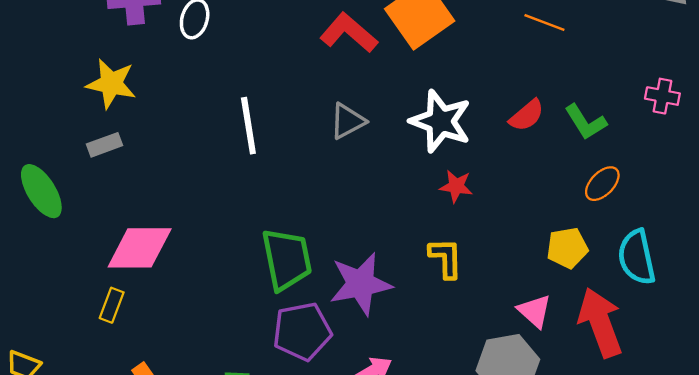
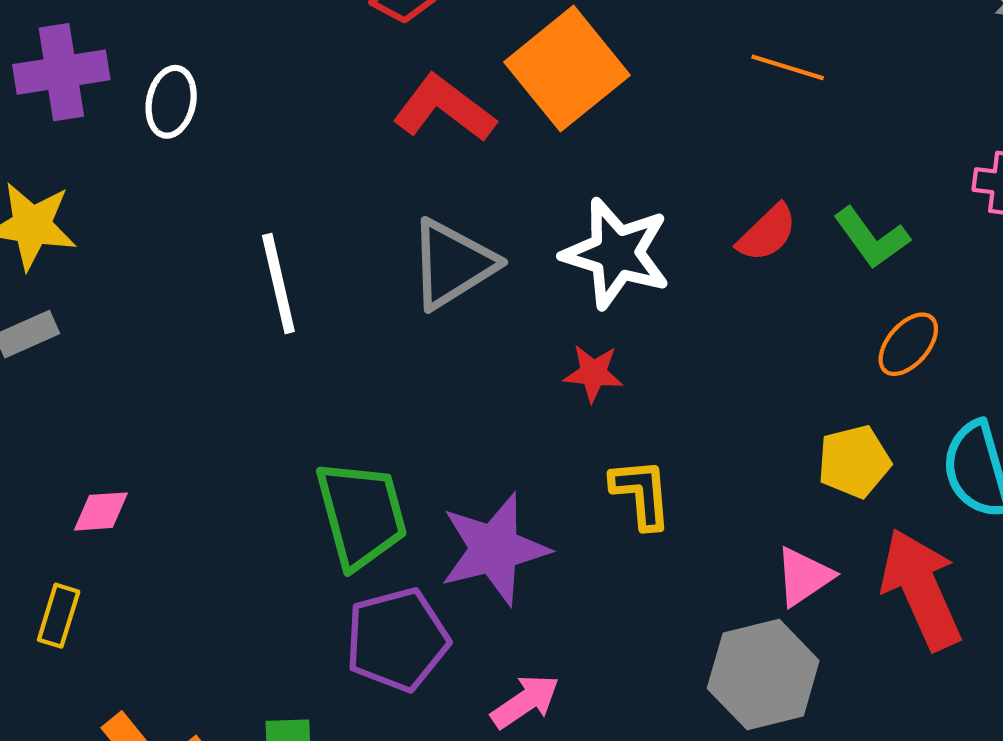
gray triangle: (348, 121) -> (452, 264), size x1.4
red star: (456, 186) -> (593, 373), moved
pink diamond: (140, 248) -> (101, 511), size x0.5
pink triangle: (535, 311) -> (804, 577), turned 48

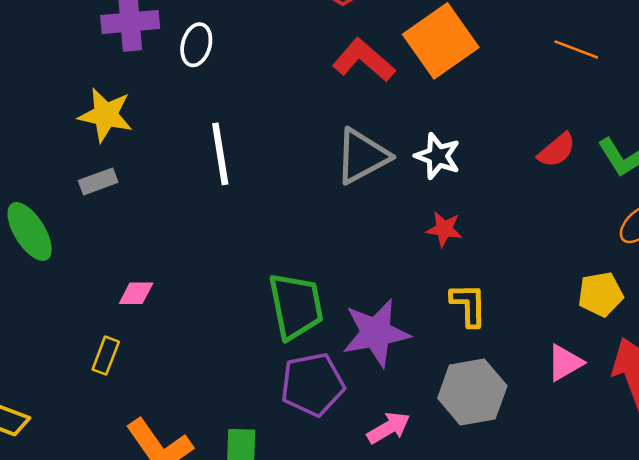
white star: (616, 253) -> (438, 156), moved, size x0.7
white line: (278, 284) -> (220, 154), moved
gray hexagon: (763, 674) -> (472, 392), moved

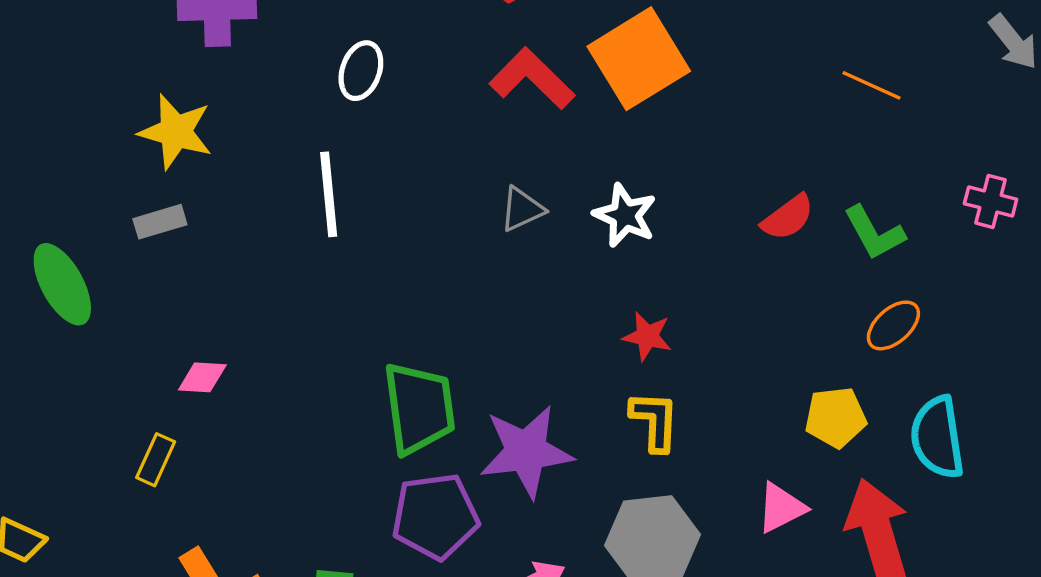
white ellipse: (196, 45) -> (361, 71), moved
orange line: (576, 49) -> (872, 85), moved
gray triangle: (362, 156) -> (522, 209), size x0.6
red star: (444, 229) -> (647, 336), moved

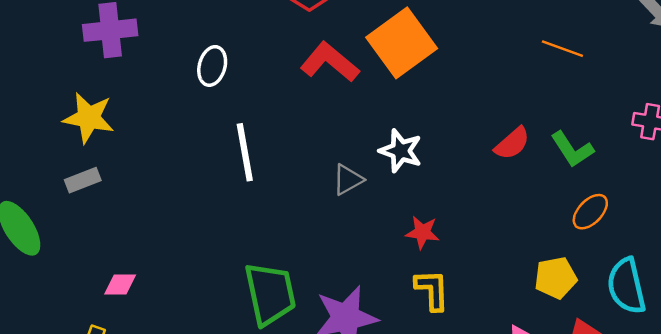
white line: (329, 194) -> (245, 152), moved
gray triangle: (522, 209) -> (348, 180), moved

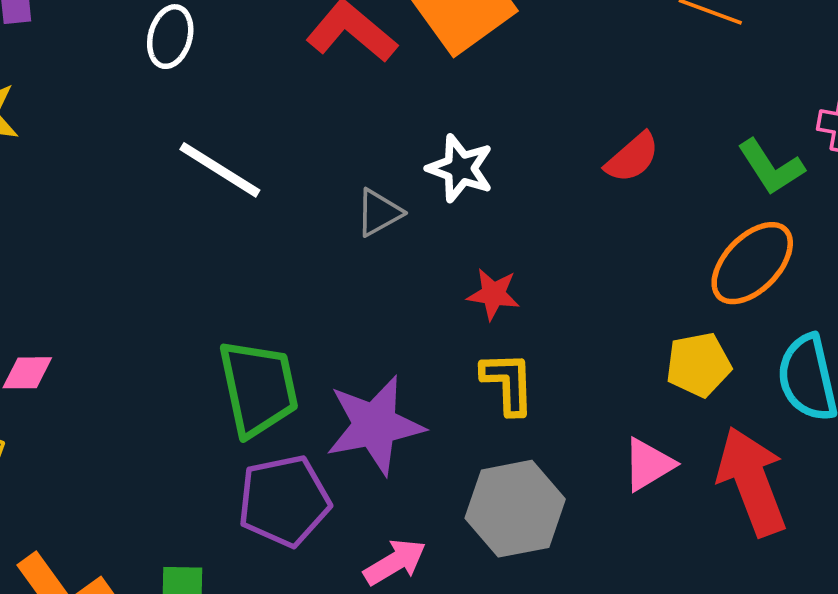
green L-shape: (572, 149) -> (771, 167), moved
white line: (245, 152) -> (220, 170), turned -48
orange ellipse: (590, 212) -> (752, 263), size x1.5

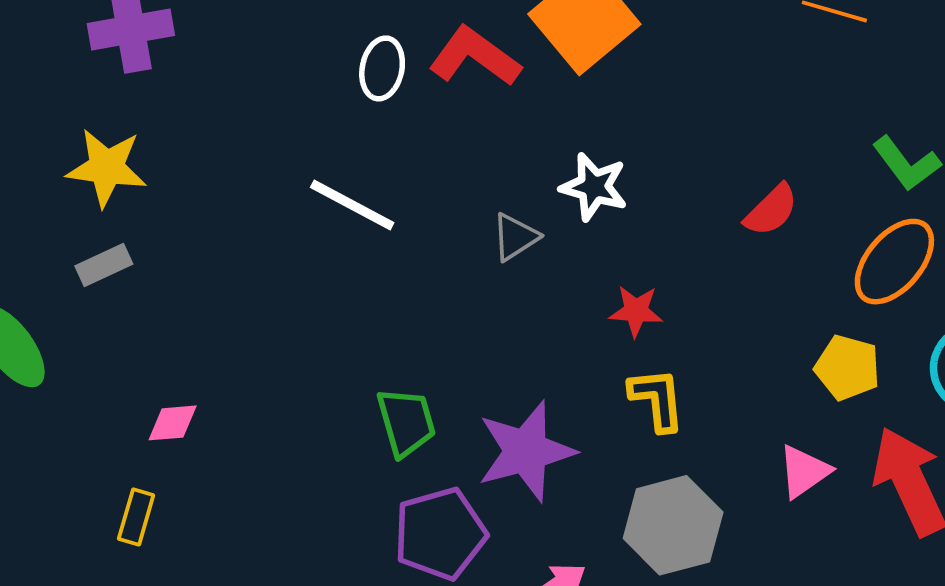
white ellipse: (170, 37) -> (382, 68), moved
red semicircle: (632, 158) -> (771, 210), moved
yellow pentagon: (698, 365) -> (847, 368), turned 30
green trapezoid: (258, 388) -> (406, 422), size x0.7

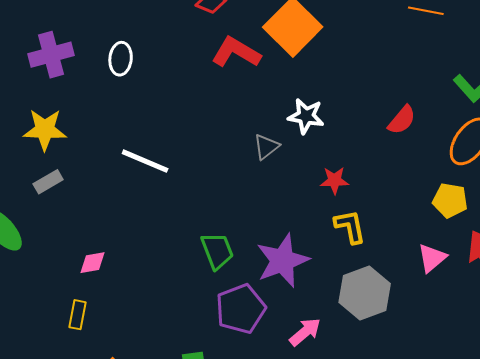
white ellipse: (382, 68) -> (121, 59), moved
white line: (352, 205) -> (145, 161), moved

